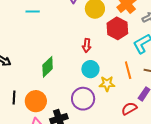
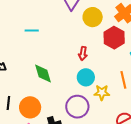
cyan line: (33, 12) -> (32, 31), moved
green diamond: (48, 67) -> (43, 74), turned -65

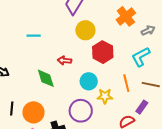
yellow circle: (93, 17) -> (85, 30), moved
red hexagon: (114, 38) -> (103, 52), moved
red arrow: (83, 54) -> (64, 61), moved, turned 88

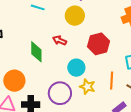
yellow circle: (85, 30) -> (75, 16), moved

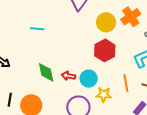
yellow circle: (75, 16) -> (106, 22), moved
red arrow: (60, 40) -> (68, 76), moved

